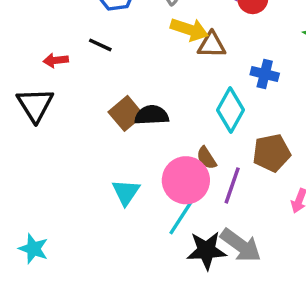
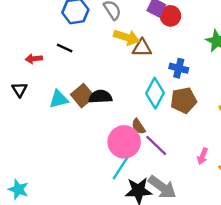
black triangle: (35, 105) -> (20, 90), size x0.6
brown pentagon: (272, 153) -> (184, 100), moved
purple line: (232, 185) -> (156, 145), turned -65
cyan triangle: (126, 192) -> (59, 99), moved, turned 42

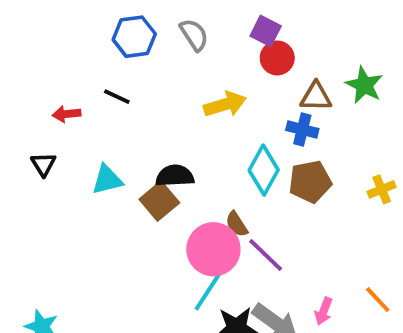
red circle: (170, 16) -> (277, 58), moved
yellow arrow: (126, 37) -> (225, 104), moved, turned -35
brown triangle: (142, 48) -> (316, 97), moved
brown square: (83, 96) -> (159, 201), moved
pink arrow: (203, 156) -> (324, 311), moved

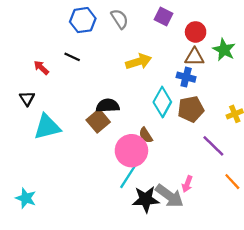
red circle: (277, 58) -> (196, 32), moved
red arrow: (67, 114) -> (41, 68), turned 49
cyan triangle: (107, 180) -> (47, 127), moved, size x1.4
purple line: (266, 255) -> (213, 146), moved
pink arrow: (324, 311) -> (187, 184), moved

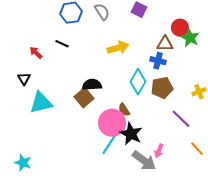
red circle: (196, 32) -> (180, 28), moved
black star: (146, 199) -> (131, 134), moved, turned 30

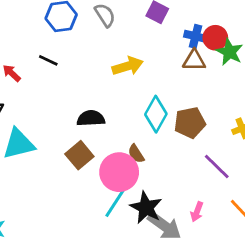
blue cross: (158, 61) -> (196, 36), moved
brown square: (84, 98) -> (79, 155), moved
black star: (131, 134) -> (146, 208), moved
pink arrow: (159, 151) -> (197, 212), moved

